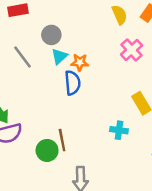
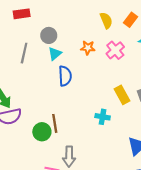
gray line: (23, 57) -> (24, 53), turned 48
orange star: (80, 62) -> (88, 48), moved

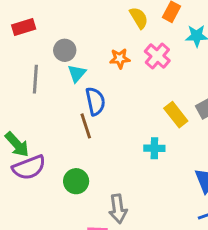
brown line: (55, 123) -> (86, 126), moved

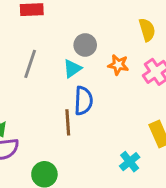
gray circle: (65, 50) -> (85, 45), moved
cyan cross: (154, 148) -> (130, 162), turned 36

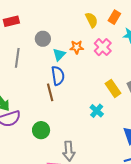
gray circle: (85, 45) -> (43, 39), moved
cyan triangle: (72, 69) -> (59, 55), moved

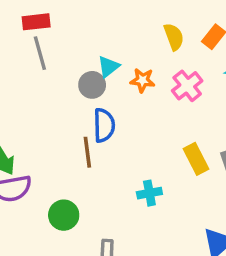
gray circle: (43, 39) -> (92, 85), moved
cyan triangle: (59, 55) -> (108, 67), moved
gray line: (17, 58) -> (40, 53), moved, turned -30
cyan cross: (97, 111) -> (149, 193), moved, turned 32

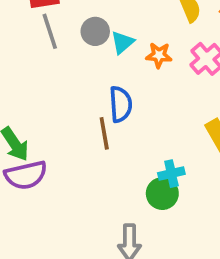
gray circle: (92, 85) -> (95, 31), moved
green circle: (64, 215) -> (162, 194), moved

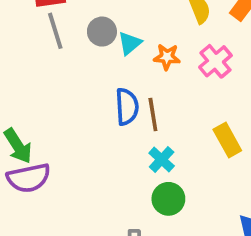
brown line: (104, 133) -> (153, 115), moved
cyan cross: (171, 174) -> (162, 159), moved, turned -35

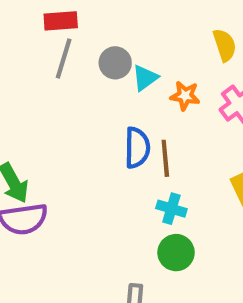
gray line: (55, 31) -> (64, 59), turned 30
cyan cross: (162, 159) -> (171, 209), turned -30

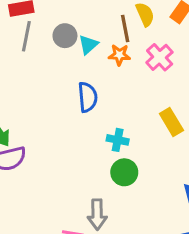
brown line: (165, 158) -> (125, 29), moved

